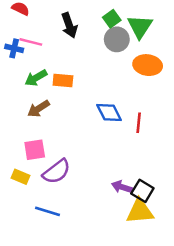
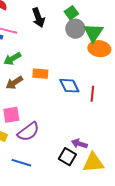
green triangle: (140, 27) -> (93, 33), moved
orange rectangle: (63, 80) -> (40, 74), moved
black square: (142, 191) -> (67, 157), moved

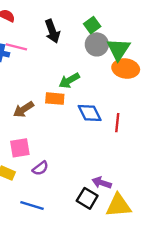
green arrow: (12, 59) -> (69, 81), moved
purple semicircle: (28, 132) -> (40, 168), size x0.6

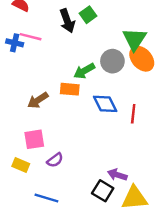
green square: (92, 25) -> (88, 15), moved
gray circle: (97, 44) -> (112, 61), moved
orange ellipse: (126, 69) -> (142, 59), turned 40

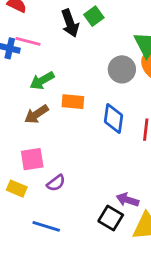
green arrow: (84, 71) -> (42, 81), moved
blue diamond: (105, 104) -> (113, 118), turned 35

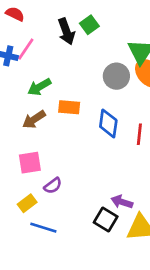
pink line: (28, 41) -> (26, 49), turned -70
yellow rectangle: (17, 189) -> (27, 203), moved, turned -60

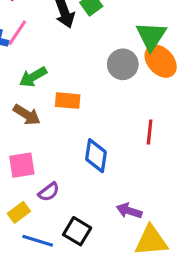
brown arrow: (34, 119) -> (27, 115), turned -115
blue diamond: (108, 123) -> (96, 156), moved
black square: (106, 219) -> (77, 231), moved

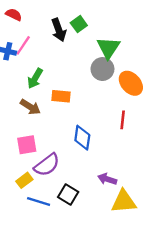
green triangle: (151, 36) -> (108, 48), moved
orange ellipse: (161, 61) -> (131, 83), moved
green arrow: (33, 77) -> (35, 78), turned -30
purple semicircle: (49, 192) -> (47, 165), size x1.6

